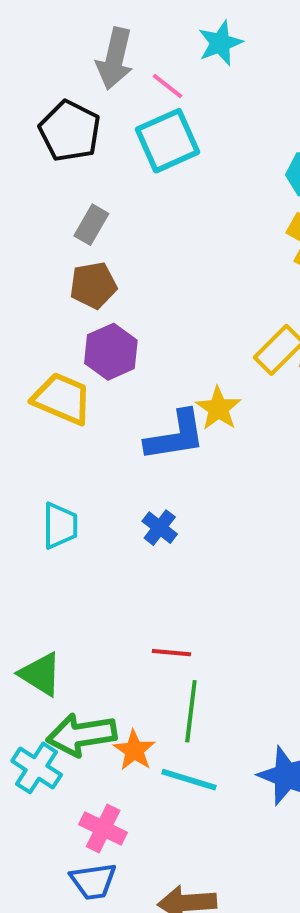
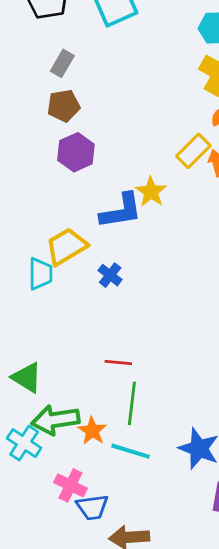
yellow trapezoid: (62, 399) -> (66, 246), moved, turned -54
blue trapezoid: (93, 881) -> (92, 507), moved

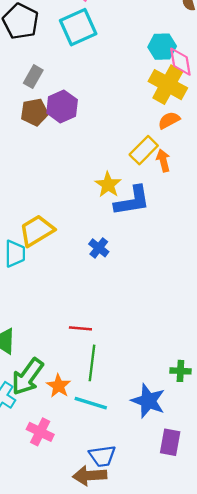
purple hexagon: (76, 152) -> (62, 106), moved
blue L-shape: (121, 211) -> (132, 201), moved
blue cross: (110, 275) -> (99, 248), moved
green arrow: (55, 420) -> (28, 377), turned -45
blue trapezoid: (92, 507) -> (102, 456), moved

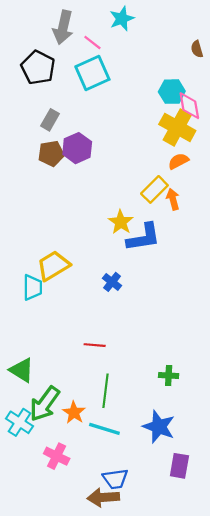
red line: (80, 328) -> (95, 345), moved
green cross: (180, 371) -> (169, 376), moved

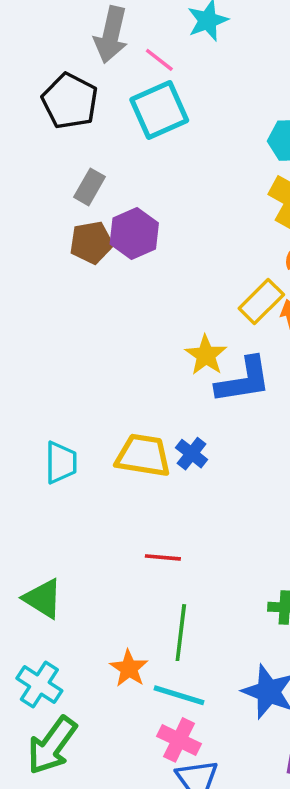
yellow trapezoid: (53, 266) -> (143, 455), moved, turned 40
green arrow: (45, 404) -> (52, 745), moved
pink cross: (57, 456) -> (179, 740), moved

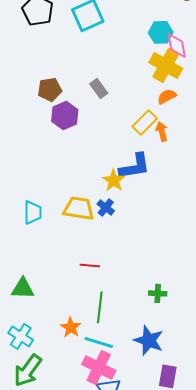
gray rectangle: (89, 187) -> (99, 88), moved, turned -66
purple hexagon: (134, 233) -> (65, 115), moved
yellow star: (206, 355) -> (114, 180), moved
green triangle: (43, 599) -> (23, 288), turned -30
pink cross: (179, 740) -> (99, 367), size x1.4

